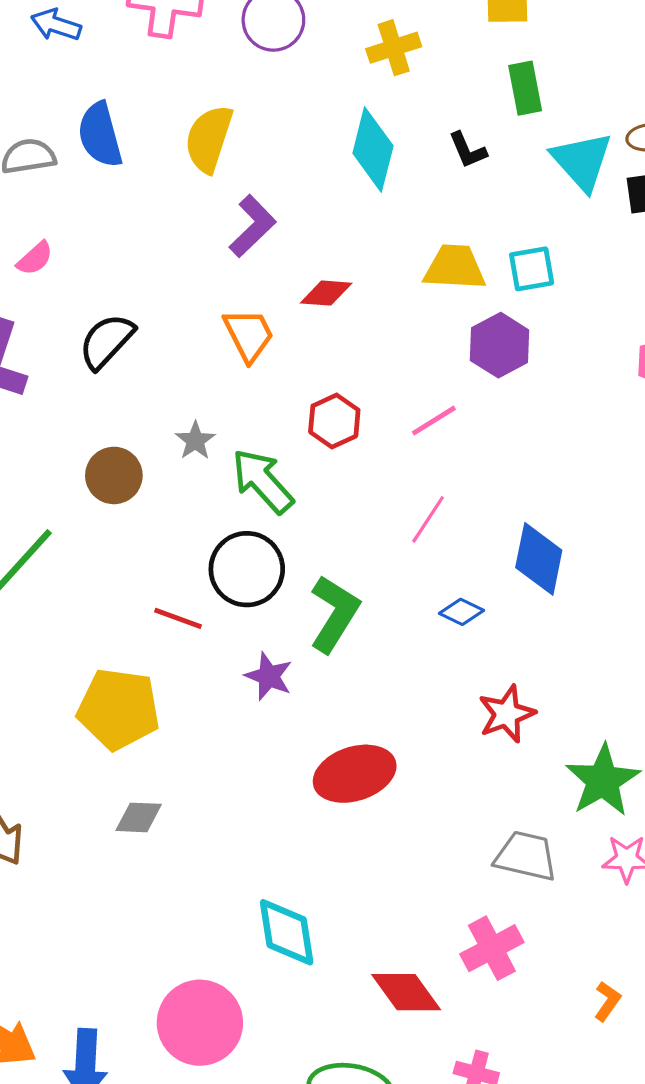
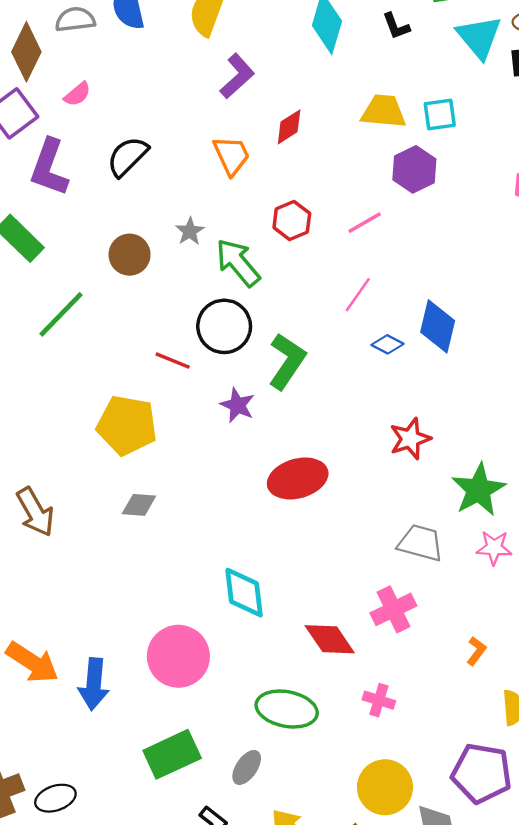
red diamond: (326, 293) -> (289, 127), turned -39
blue diamond: (462, 612) -> (388, 344), moved

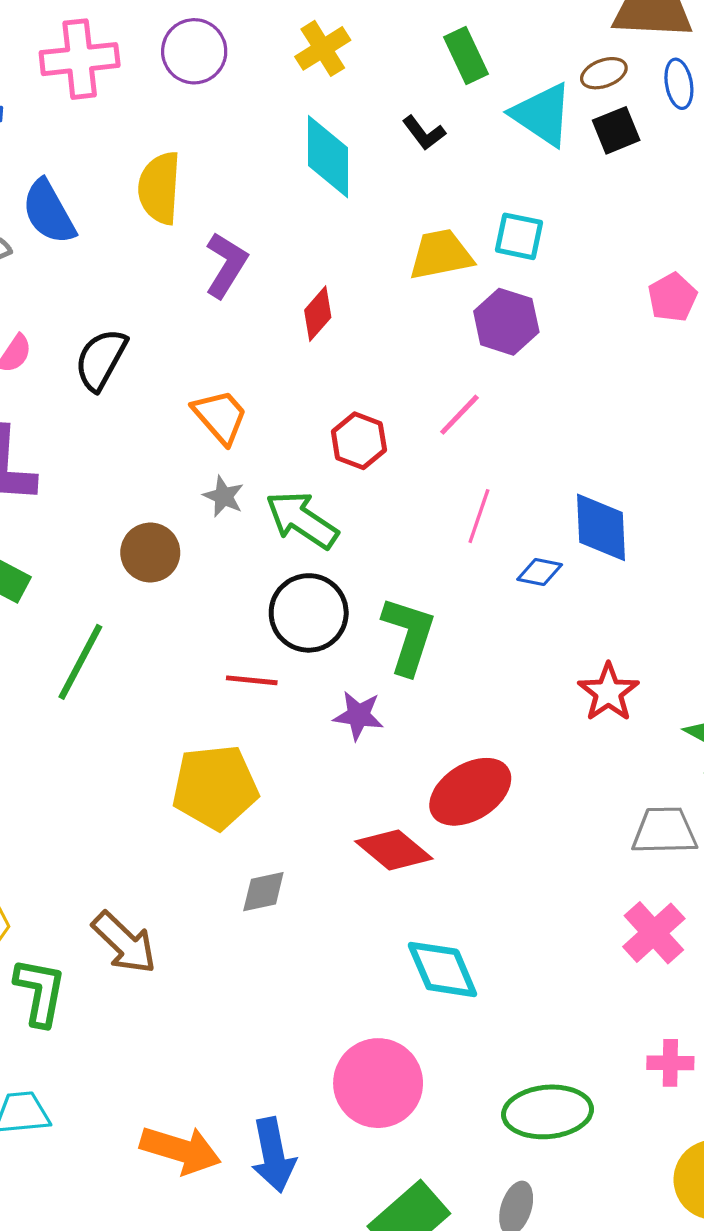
cyan square: (440, 114) -> (519, 236), turned 36
orange trapezoid: (231, 155) -> (220, 416), moved
black semicircle: (128, 156) -> (101, 359), moved
red diamond: (330, 639) -> (394, 850), moved

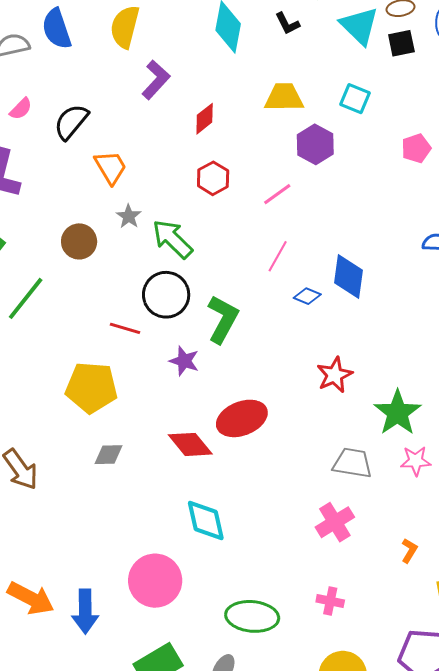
cyan square: (519, 236) -> (355, 99), moved
orange trapezoid: (220, 416) -> (111, 167), moved
red hexagon: (359, 441) -> (213, 178), moved

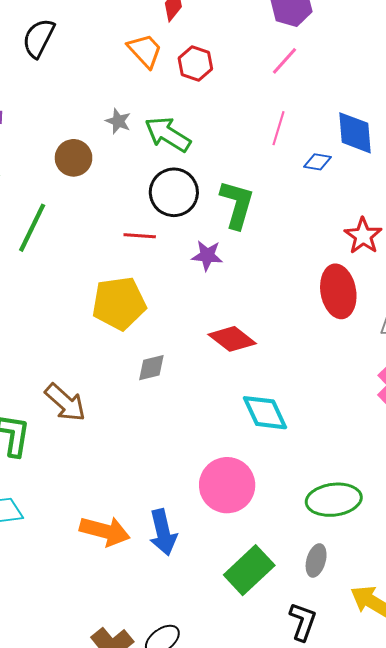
orange trapezoid: (111, 167) -> (145, 51), moved
pink line: (277, 194) -> (285, 61), moved
red ellipse: (242, 418) -> (338, 291), moved, turned -66

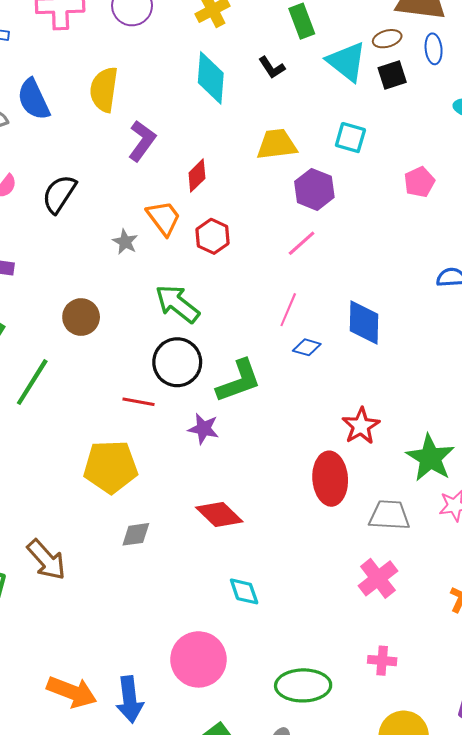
gray star: (118, 121) -> (125, 242), moved
blue diamond: (318, 162) -> (307, 347), moved
green L-shape: (237, 204) -> (239, 381), turned 48
cyan diamond: (265, 413) -> (244, 591), size x0.7

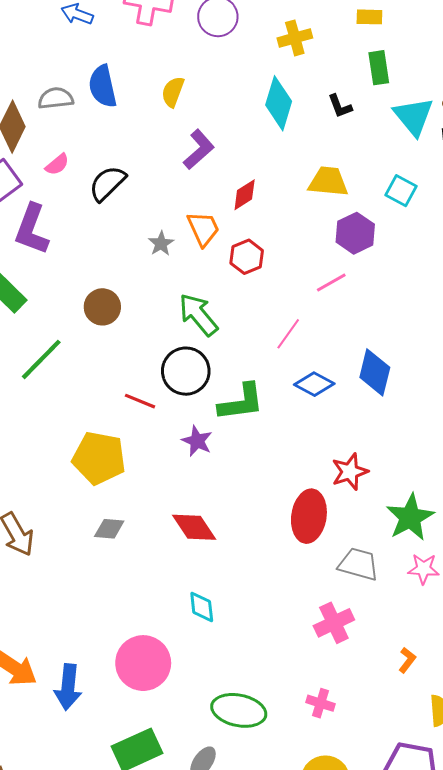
yellow semicircle: (104, 90) -> (173, 92), size x0.7
pink line: (288, 310) -> (288, 334), moved
blue diamond: (307, 347) -> (314, 384), size x1.4

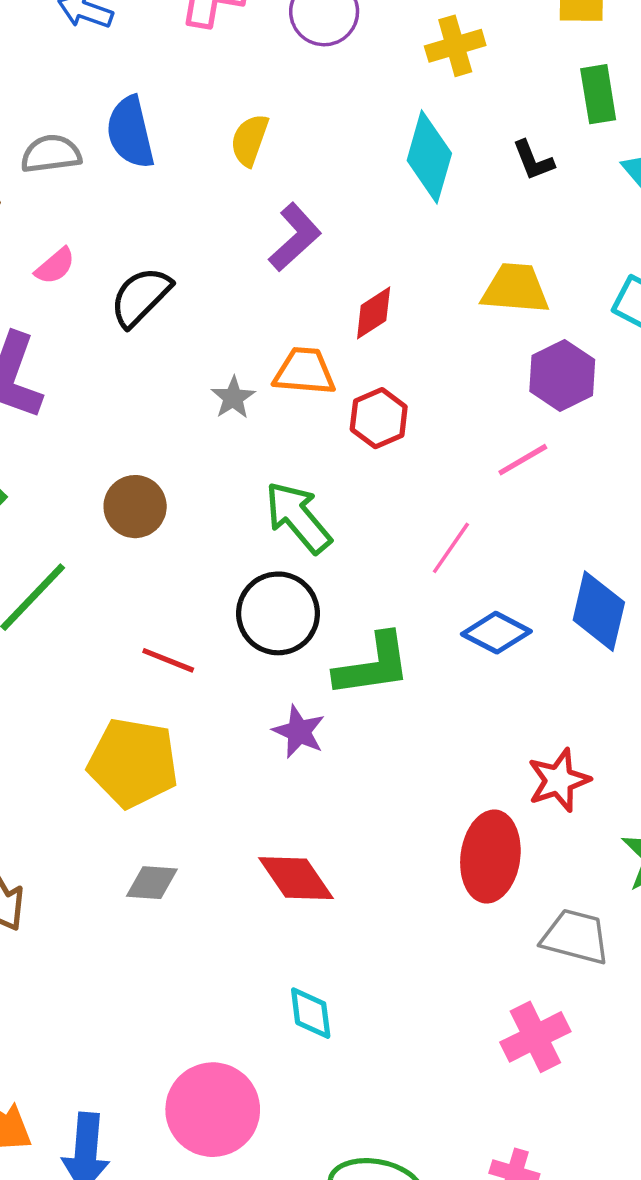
orange trapezoid: (203, 229) -> (304, 371), turned -60
red line: (140, 401) -> (168, 660), moved

